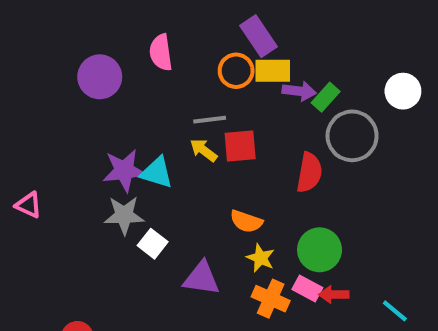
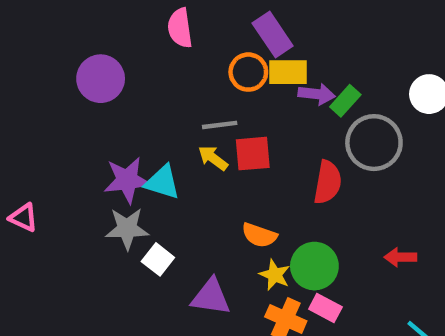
pink semicircle: (161, 52) -> (180, 28), moved
green circle: (320, 250) -> (314, 266), moved
red arrow: (334, 295) -> (400, 257), moved

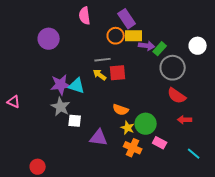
red semicircle: (328, 182) -> (177, 96), moved, turned 114
gray star: (127, 229) -> (61, 107), turned 30
white square: (158, 259) -> (75, 121), turned -32
pink rectangle: (325, 308) -> (160, 143), moved

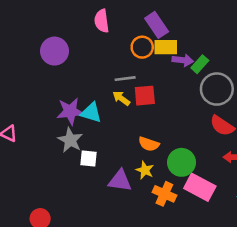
yellow star: (128, 128) -> (145, 170), moved
pink rectangle: (160, 143) -> (200, 187), size x1.6

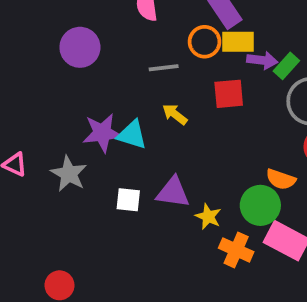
gray line: (125, 79) -> (164, 68), moved
red square: (145, 96) -> (229, 94), moved
gray star: (70, 140) -> (69, 174), moved
orange semicircle: (149, 144) -> (281, 179), moved
purple triangle: (120, 181) -> (173, 192), moved

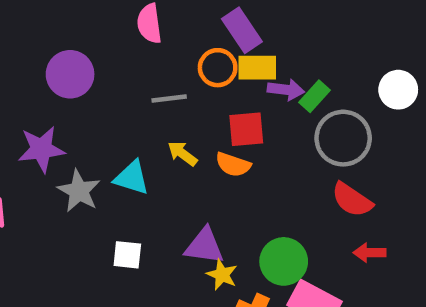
purple star: (102, 133) -> (41, 149), moved
gray star: (69, 174) -> (79, 191), moved
orange semicircle: (281, 179) -> (233, 165), moved
purple triangle: (173, 192) -> (204, 246), moved

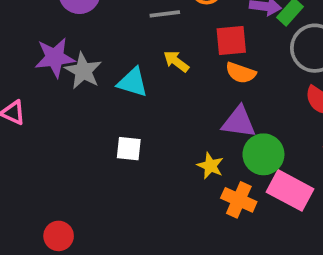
orange semicircle: (233, 165) -> (241, 73), moved
gray star: (79, 191) -> (83, 71), moved
purple triangle: (204, 246) -> (239, 122), moved

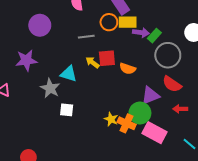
red square: (231, 41) -> (107, 58), moved
gray star: (83, 71) -> (50, 88), moved
purple triangle: (239, 122) -> (150, 95), moved, turned -30
orange cross: (239, 200) -> (127, 123), moved

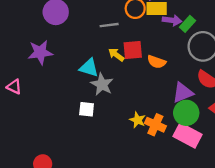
gray star: (50, 88) -> (102, 84), moved
green circle: (140, 113) -> (186, 113), moved

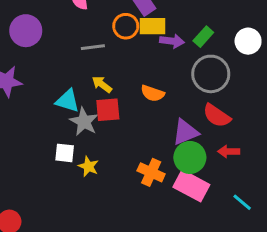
green rectangle: (187, 24) -> (203, 37), moved
red square: (133, 50) -> (108, 110), moved
yellow star: (138, 120) -> (88, 166), moved

